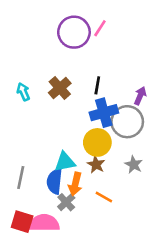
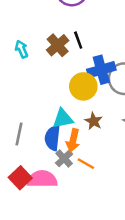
black line: (97, 85) -> (78, 40), moved, turned -30
yellow circle: (97, 142) -> (83, 86), moved
orange line: (104, 197) -> (86, 164), moved
red square: (22, 222) -> (20, 178), turned 30

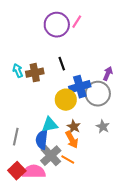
brown cross: (58, 45) -> (35, 73), moved, turned 30
orange arrow: (73, 140) -> (72, 140), moved, turned -42
gray cross: (64, 158) -> (51, 156), size x1.5

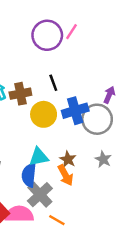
yellow circle: (66, 100) -> (44, 114), moved
orange line: (68, 160) -> (57, 220), moved

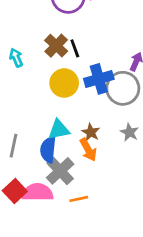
brown cross: (20, 94) -> (56, 46), moved, turned -35
orange line: (57, 220) -> (79, 199), turned -42

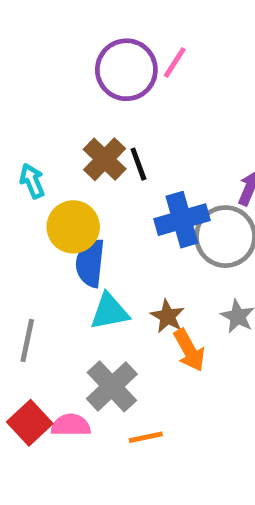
yellow circle: (64, 83) -> (73, 227), moved
blue semicircle: (48, 150) -> (90, 263), moved
orange arrow: (88, 150) -> (189, 350), moved
pink semicircle: (37, 192) -> (71, 425), size x0.7

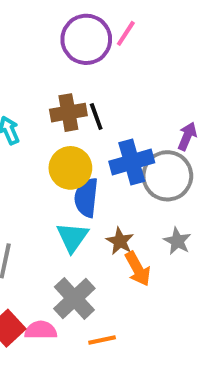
brown cross: (105, 159) -> (68, 113), turned 36
yellow circle: (73, 227) -> (70, 168), moved
blue semicircle: (90, 263) -> (86, 198), moved
cyan triangle: (109, 311) -> (72, 237), turned -44

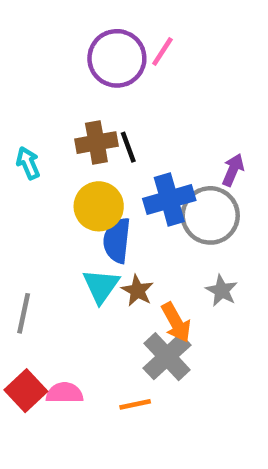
brown star: (120, 241) -> (137, 291), moved
gray cross: (74, 298) -> (167, 357), moved

